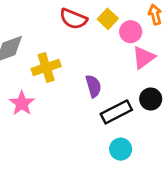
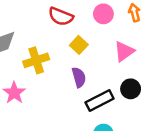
yellow square: (108, 19) -> (79, 45), moved
pink circle: (131, 32) -> (103, 14), moved

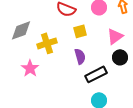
yellow square: (79, 45) -> (80, 31), turned 32
black circle: (131, 89) -> (120, 57), moved

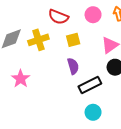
yellow cross: (47, 43) -> (38, 40), moved

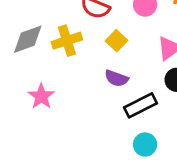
yellow square: (73, 40) -> (116, 41), turned -32
purple semicircle: (73, 66) -> (116, 78), turned 126

